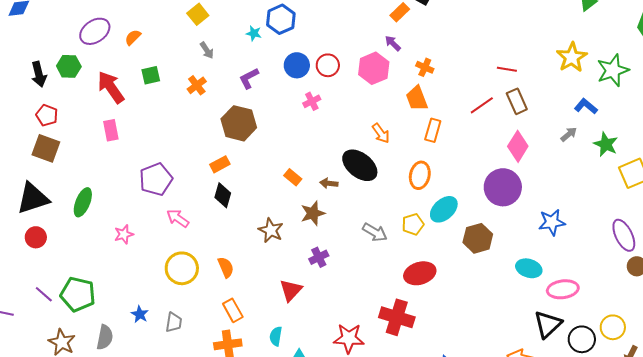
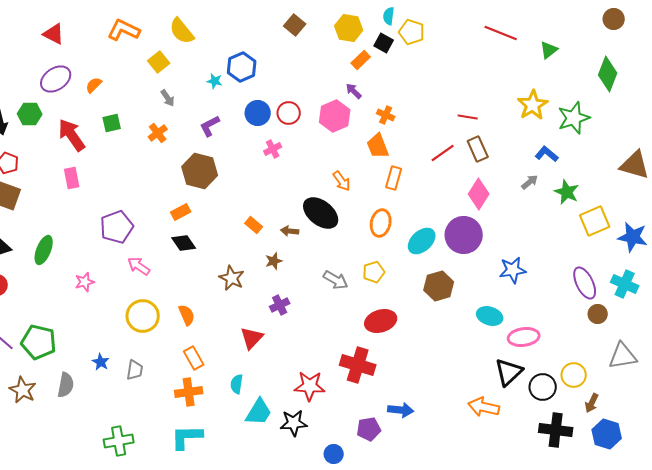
black diamond: (223, 195) -> (184, 243), turned -50
cyan ellipse: (444, 209) -> (422, 241), moved
brown star: (313, 213) -> (274, 261), size x0.7

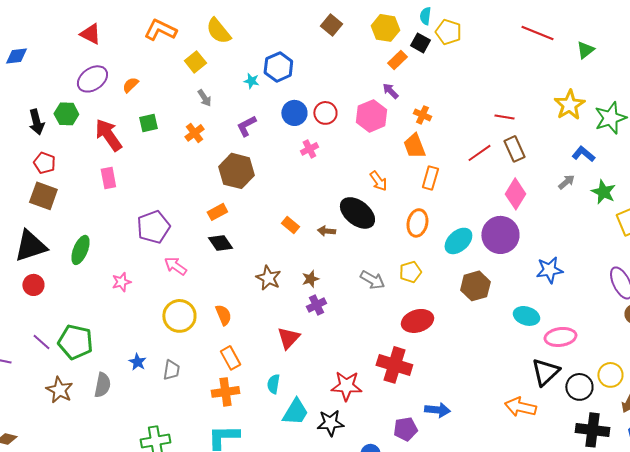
brown star: (274, 261) -> (310, 279), moved

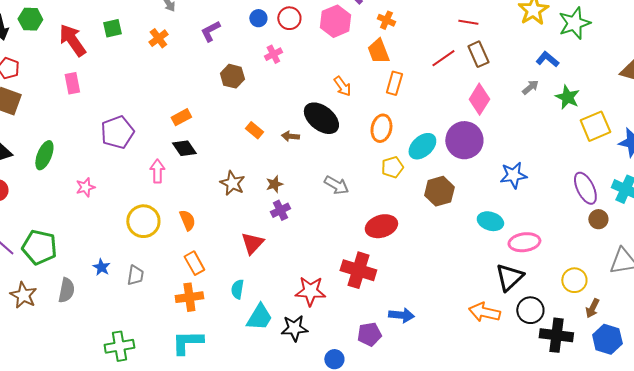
blue circle: (294, 113) -> (258, 18), size x0.7
brown hexagon: (236, 171) -> (232, 76), moved, size x0.7
pink arrow: (175, 266) -> (157, 171), moved, turned 55
yellow pentagon: (410, 272) -> (392, 167), moved
black circle: (579, 387) -> (530, 310), moved

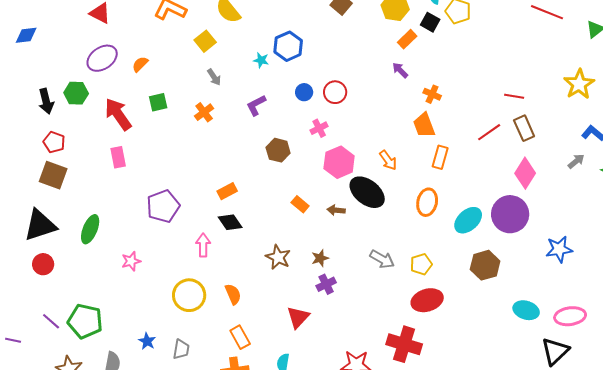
pink hexagon: (335, 21) -> (339, 162), moved
yellow pentagon: (392, 167) -> (421, 264), moved
cyan ellipse: (490, 221) -> (526, 310), moved

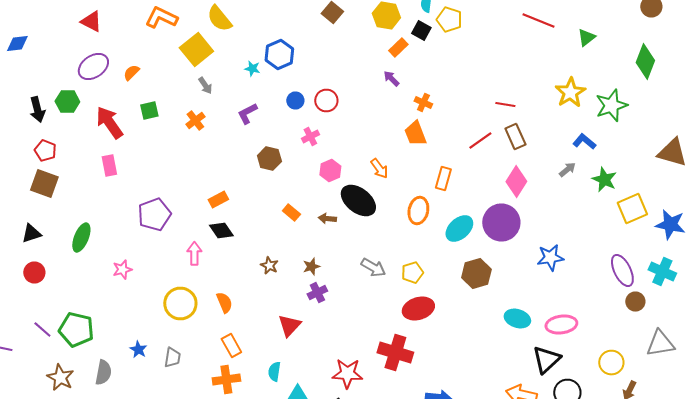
yellow square: (205, 41) -> (196, 50), size x1.5
orange rectangle: (440, 157) -> (443, 178), moved
pink hexagon: (339, 162) -> (330, 170), size x0.7
black triangle: (40, 225) -> (31, 234), size x0.6
brown star: (278, 257) -> (269, 266), size x0.7

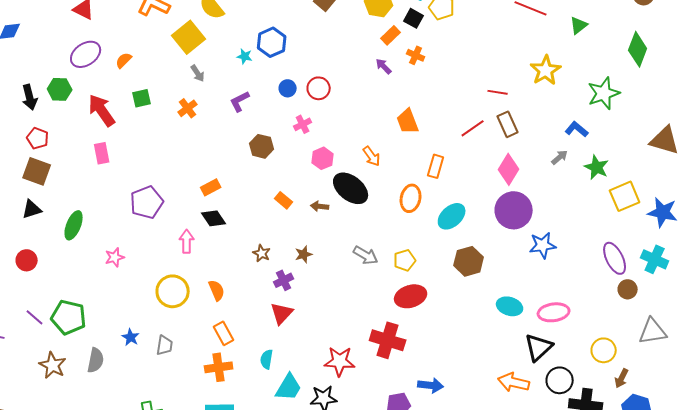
yellow star: (570, 92) -> (546, 70), moved
orange cross: (423, 102) -> (416, 55), moved
purple circle: (501, 222) -> (514, 210), moved
black triangle: (31, 234) -> (32, 209), moved
purple cross: (317, 292) -> (284, 280), moved

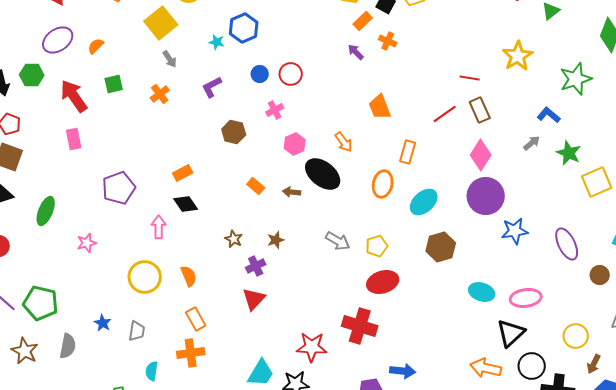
purple ellipse: (615, 258) -> (567, 244), moved
cyan semicircle: (267, 359) -> (152, 371), moved

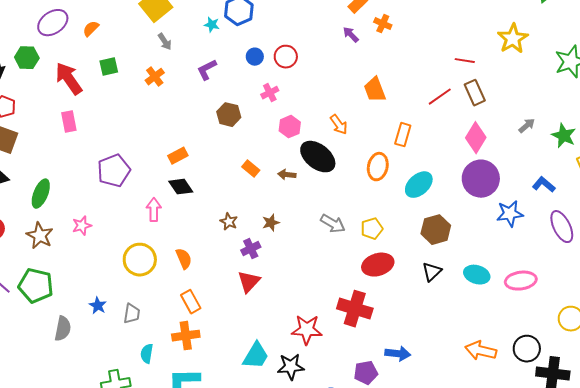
blue L-shape: (549, 115) -> (544, 185), moved
black triangle: (511, 333) -> (432, 272), moved, size x0.7
brown star: (25, 351) -> (40, 236), moved

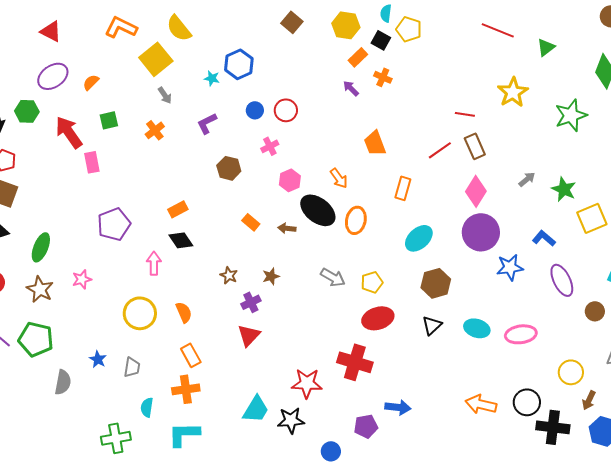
pink rectangle: (69, 122) -> (92, 162), moved
orange ellipse: (378, 167) -> (356, 220), moved

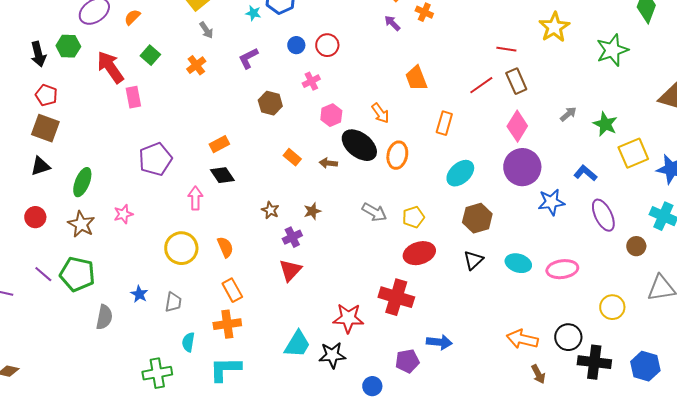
green square: (109, 120) -> (150, 55), turned -36
brown arrow: (589, 400) -> (538, 374), moved, turned -54

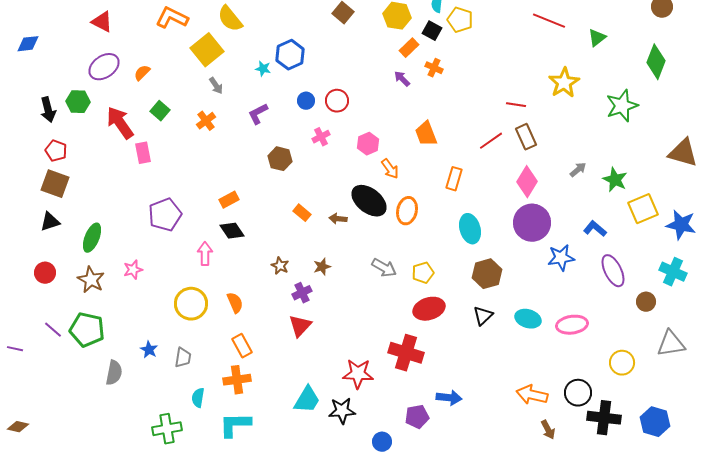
pink hexagon: (331, 115) -> (368, 144), moved
cyan ellipse: (460, 173) -> (470, 229), turned -64

